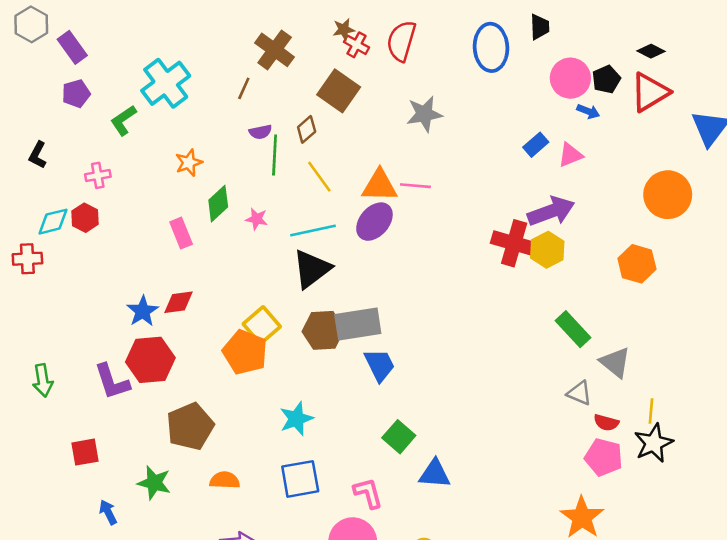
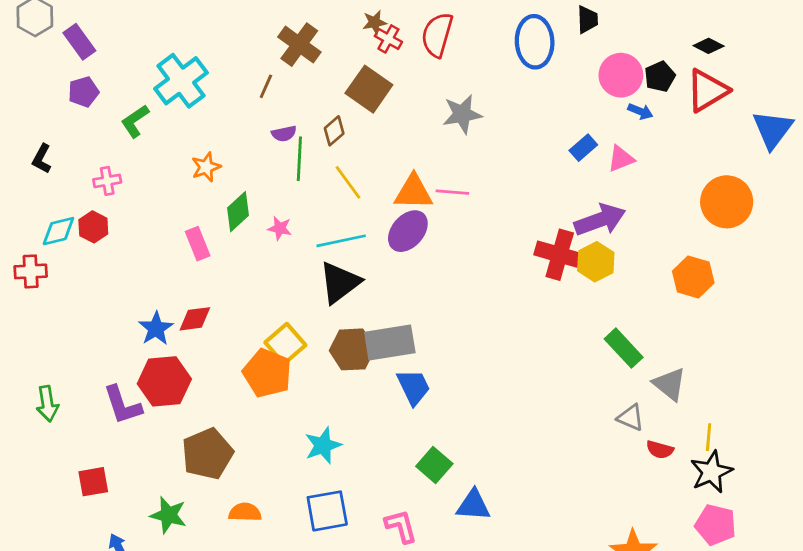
pink pentagon: (604, 457) -> (716, 525), moved

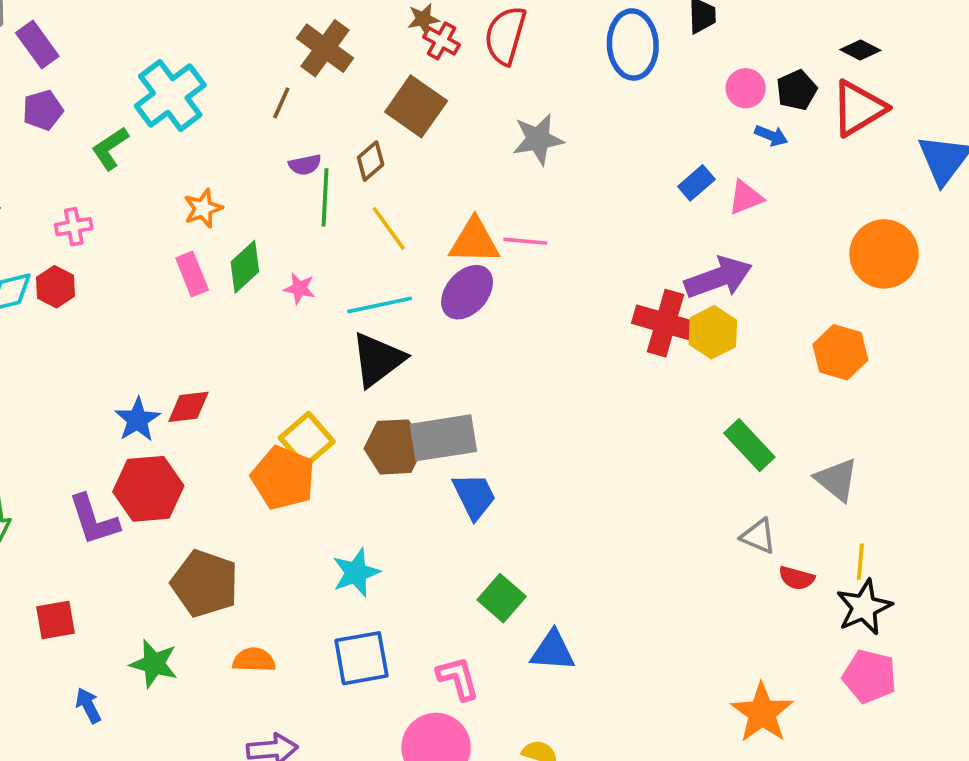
pink circle: (621, 75) -> (746, 88), size x0.7
pink rectangle: (198, 244) -> (192, 274), moved
gray triangle: (670, 384) -> (837, 480), moved
brown pentagon: (207, 454) -> (205, 584), turned -30

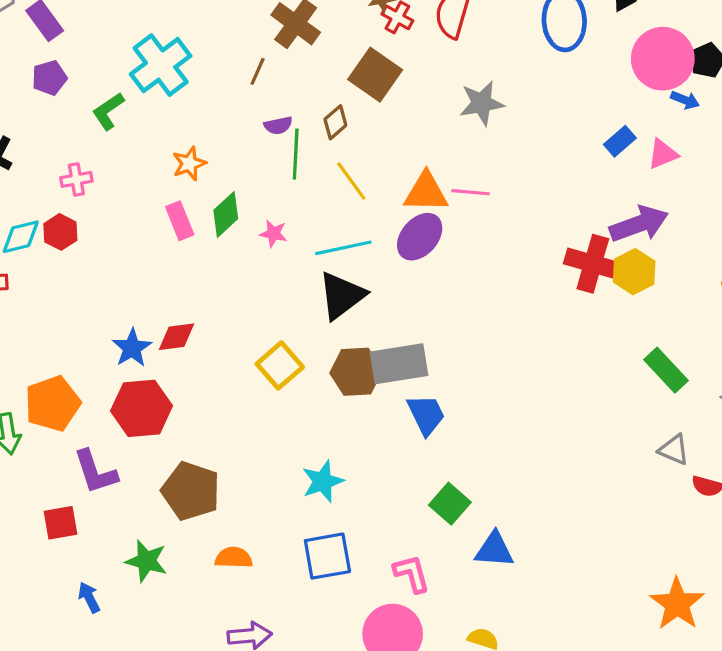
pink circle: (746, 88) -> (663, 59), size x1.8
orange pentagon: (283, 478) -> (53, 404), moved, turned 30
purple L-shape: (94, 520) -> (95, 472), moved

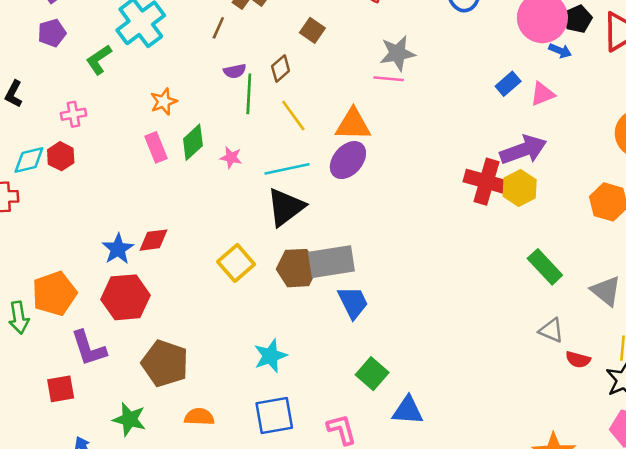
brown square: (375, 75) -> (312, 30), size x0.6
pink line: (470, 192) -> (389, 79), moved

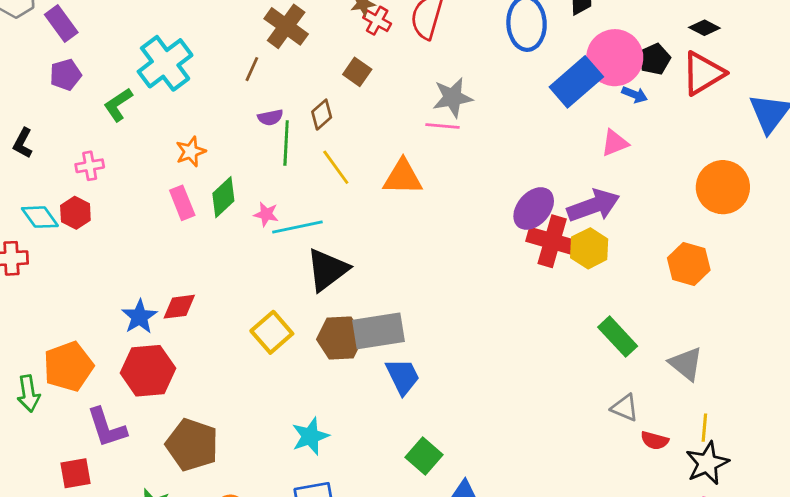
blue rectangle: (508, 84) -> (576, 82), moved, size x1.8
cyan diamond: (29, 160) -> (40, 217), turned 68
purple ellipse: (348, 160) -> (534, 208), moved
cyan line: (287, 169) -> (297, 227), moved

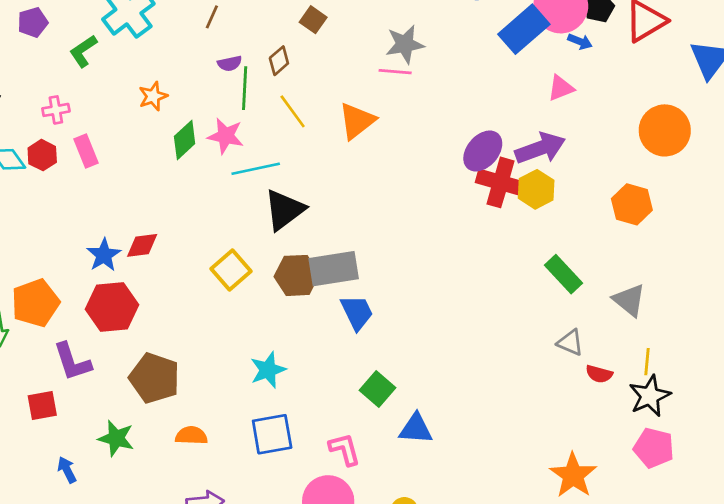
orange triangle: (403, 177) -> (357, 121), turned -39
pink rectangle: (182, 203) -> (86, 151), moved
pink star: (266, 214) -> (226, 136), moved, size x1.5

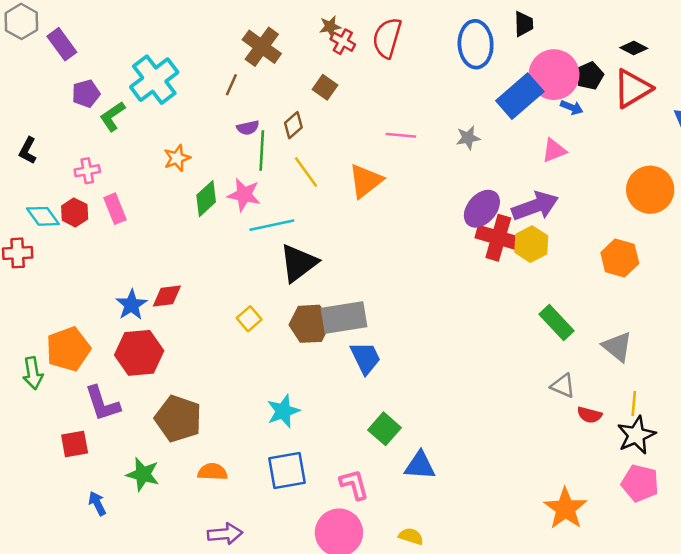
purple pentagon: (33, 22) -> (86, 94), moved
gray star: (405, 44) -> (468, 138), moved, size x0.7
yellow square: (231, 270) -> (249, 319), size x0.7

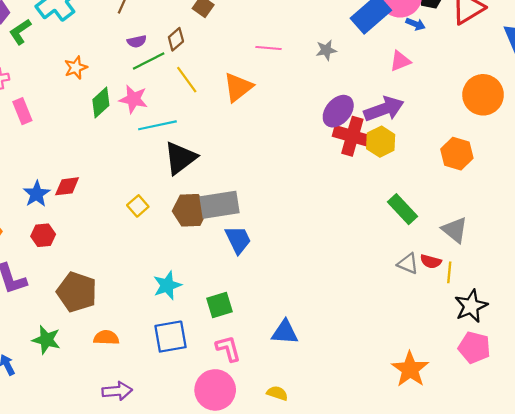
green line: (262, 150) -> (149, 61), turned 60
red hexagon: (139, 353) -> (43, 235), size x0.6
yellow line: (634, 403) -> (449, 272), moved
red semicircle: (589, 415) -> (431, 261), moved
green square: (384, 429) -> (219, 305), moved, turned 32

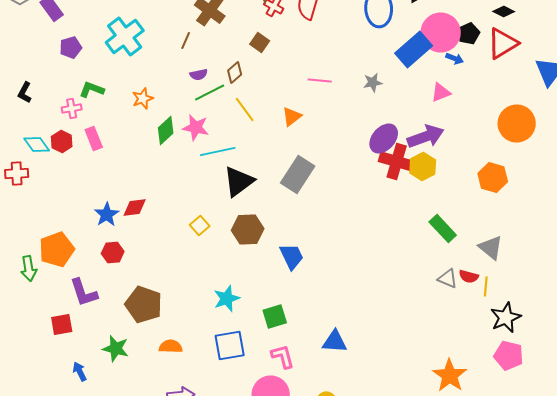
green L-shape: (20, 32) -> (92, 90), moved, turned 55
orange triangle: (238, 87) -> (292, 116), size x0.7
gray rectangle: (219, 205) -> (298, 174), moved, turned -48

